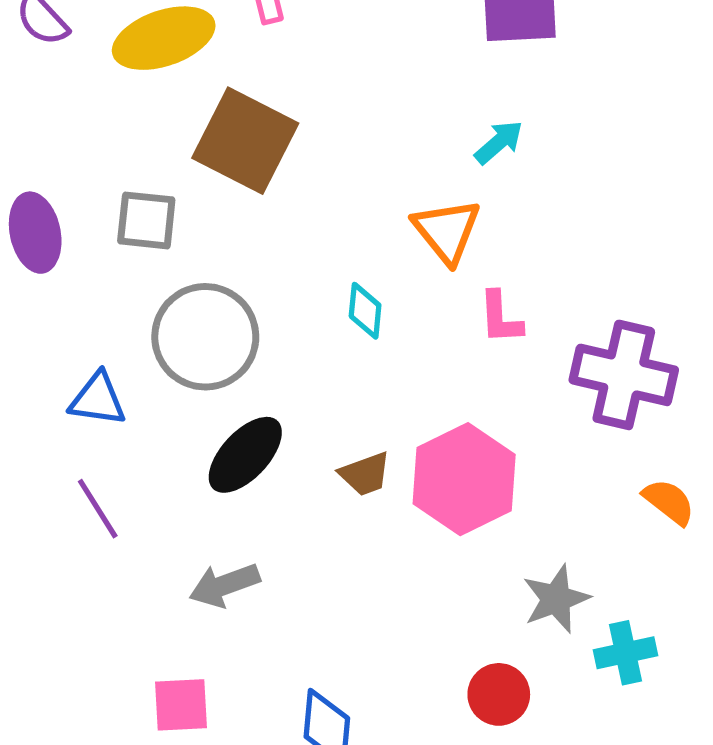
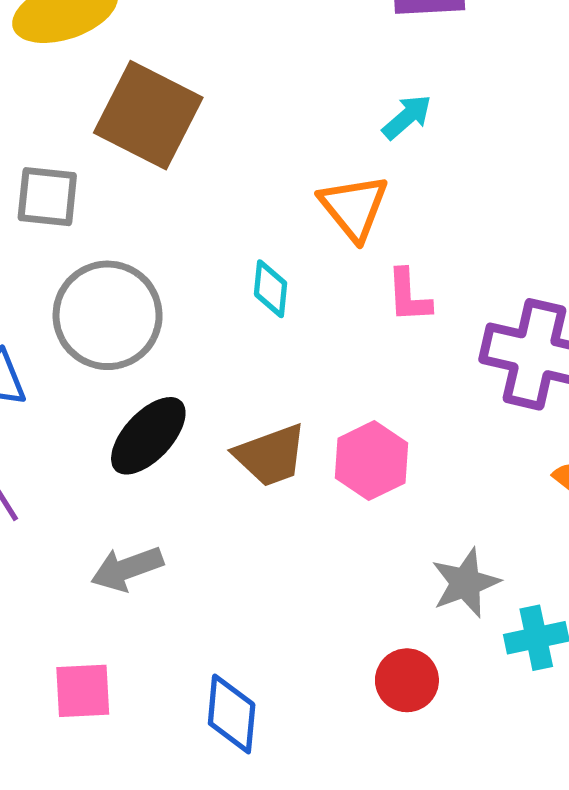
brown trapezoid: (365, 474) -> (271, 455), size x1.4
pink hexagon: (464, 479) -> (372, 461), size x0.7

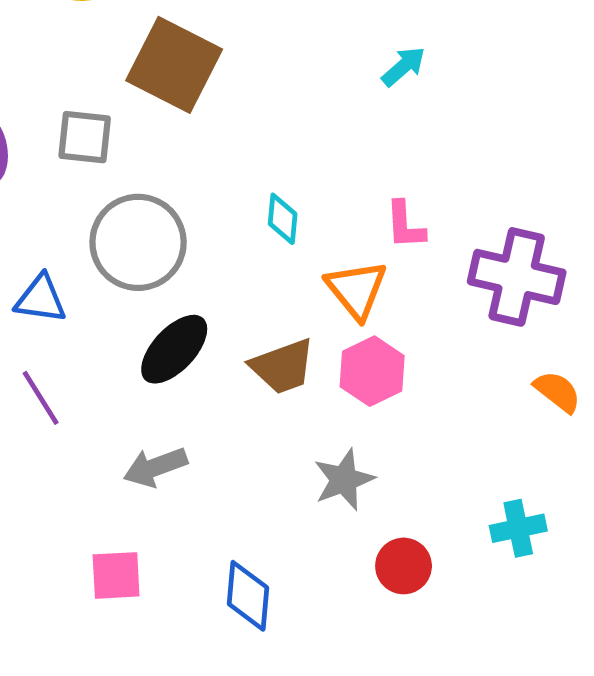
orange triangle: (354, 207) -> (356, 290), moved
gray star: (465, 583) -> (344, 480), moved

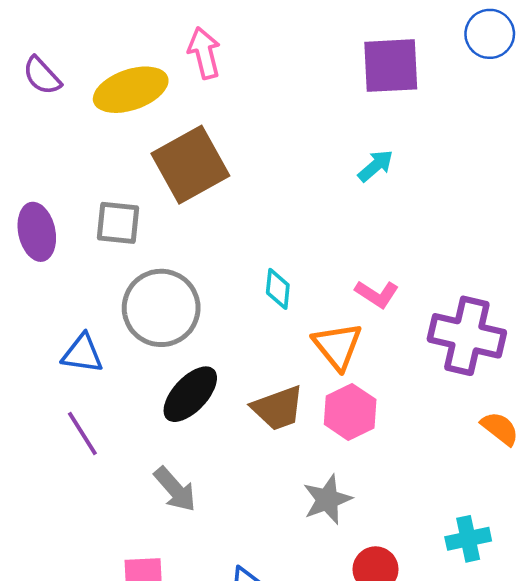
brown square: (174, 65) -> (190, 165), turned 34
pink L-shape: (405, 225) -> (377, 294), turned -54
gray arrow: (155, 467) -> (175, 489), turned -111

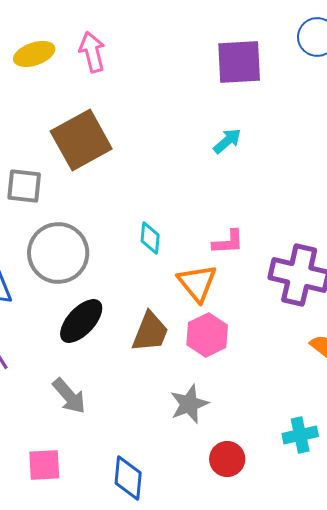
yellow ellipse: (131, 90) -> (34, 54), moved, size x0.7
pink L-shape: (377, 294) -> (228, 242), turned -36
brown trapezoid: (278, 408) -> (150, 332), turned -48

